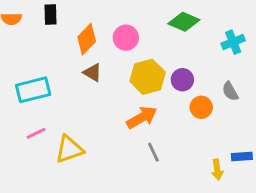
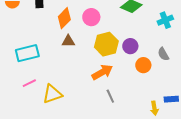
brown triangle: (93, 72) -> (68, 41), turned -32

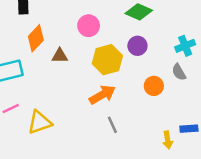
orange diamond: (64, 18) -> (36, 38), moved
cyan cross: (165, 20) -> (185, 46), moved
purple circle: (130, 46) -> (137, 46), moved

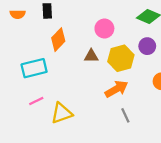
brown triangle: (60, 56) -> (91, 56), moved

